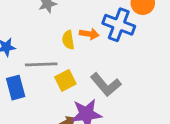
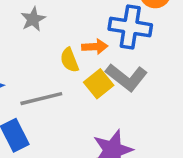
yellow square: (65, 80) -> (99, 84), moved
gray L-shape: (106, 85) -> (127, 77), moved

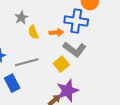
yellow semicircle: (69, 60) -> (33, 32), moved
yellow square: (99, 84) -> (61, 64), moved

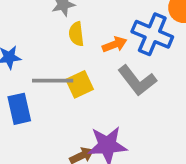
orange arrow: (56, 32) -> (115, 44), turned -32
yellow square: (61, 64) -> (80, 84), moved

